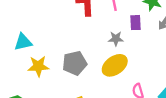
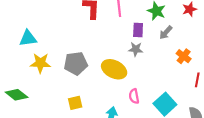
gray star: (116, 39) -> (136, 49), moved
yellow ellipse: (115, 65) -> (114, 69), turned 55

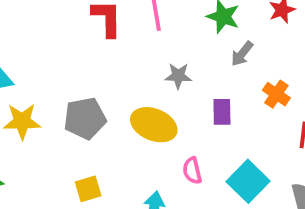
purple rectangle: (138, 30) -> (222, 112), moved
gray star: (136, 49) -> (178, 76), moved

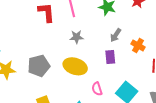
gray arrow: (242, 54) -> (116, 35), moved
gray star: (178, 76) -> (77, 37), moved

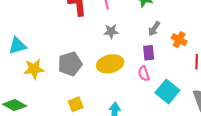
yellow ellipse: (75, 66) -> (110, 64), turned -30
pink semicircle: (97, 89) -> (144, 74), moved

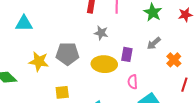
gray star: (111, 31) -> (101, 33), moved
purple rectangle: (149, 53) -> (127, 54), moved
yellow star: (34, 69) -> (39, 62), moved

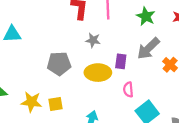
gray arrow: (154, 43) -> (148, 48), size x1.6
yellow star: (39, 62) -> (31, 102), moved

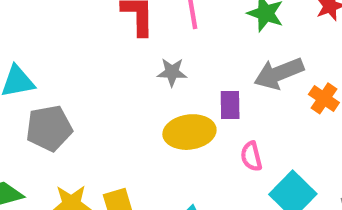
gray arrow: (148, 48) -> (279, 73), turned 30
gray pentagon: (59, 64) -> (49, 128), moved

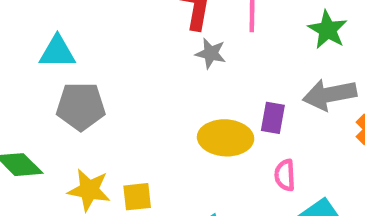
gray star: (172, 72) -> (211, 53), moved

